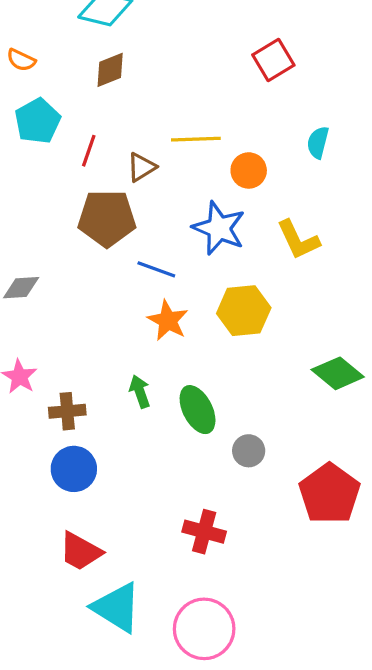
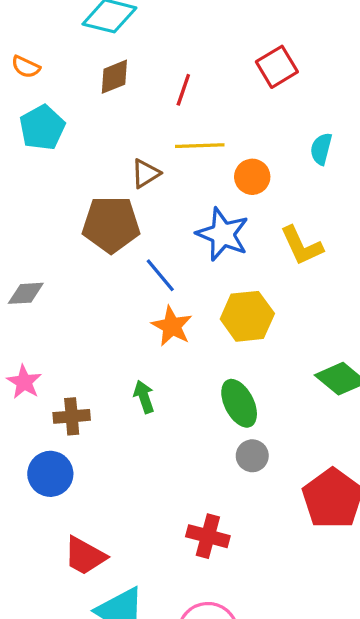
red line: (89, 151) -> (183, 90), moved
blue line: (156, 269) -> (160, 275), turned 30
green ellipse: (198, 410) -> (239, 403), moved
blue circle: (74, 469) -> (50, 474), moved

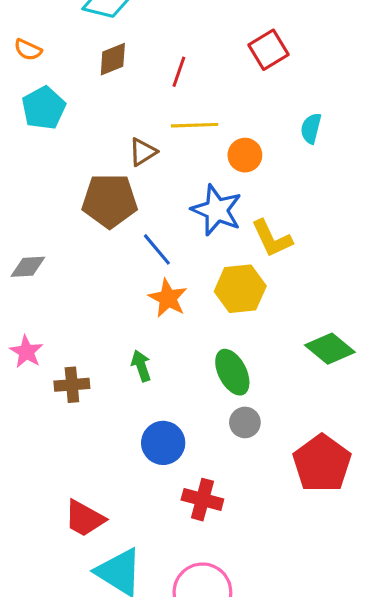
yellow L-shape: (301, 246) -> (272, 238), moved
blue circle: (50, 474) -> (163, 443), moved

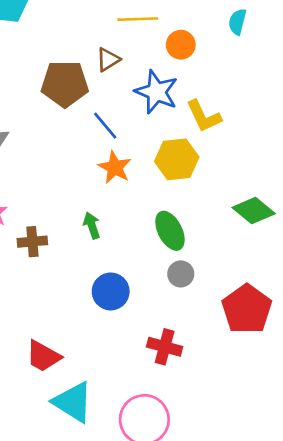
brown triangle: (143, 152) -> (108, 60), moved
red cross: (202, 500) -> (165, 347), moved

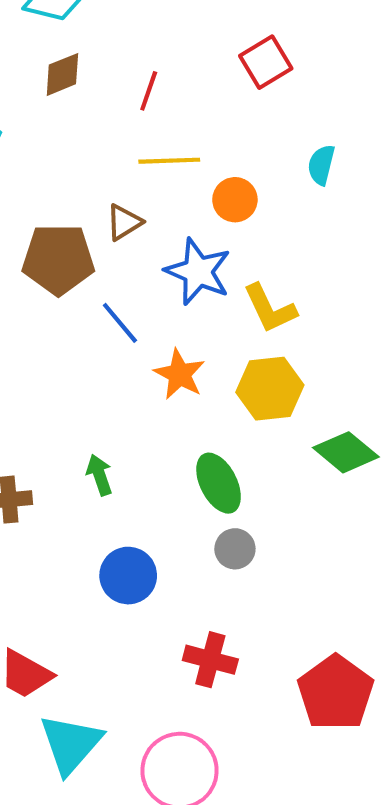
yellow hexagon: (177, 159) -> (270, 389), moved
orange star: (115, 167) -> (180, 374), moved
red pentagon: (247, 309) -> (336, 693), moved
cyan triangle: (73, 402) -> (71, 744), turned 39

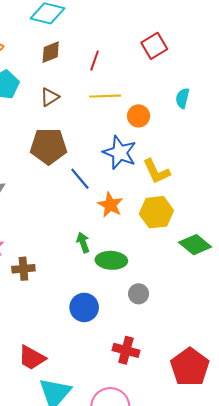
brown triangle: (124, 222) -> (50, 97), moved
green arrow: (99, 475) -> (83, 243), moved
green ellipse: (219, 483) -> (111, 260), moved, turned -60

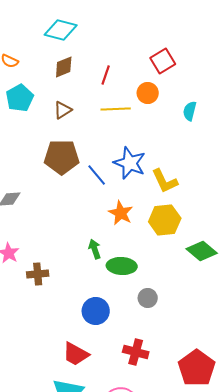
orange circle: (139, 116) -> (148, 93), moved
blue line: (80, 179) -> (97, 175), moved
red trapezoid: (32, 358) -> (76, 354), moved

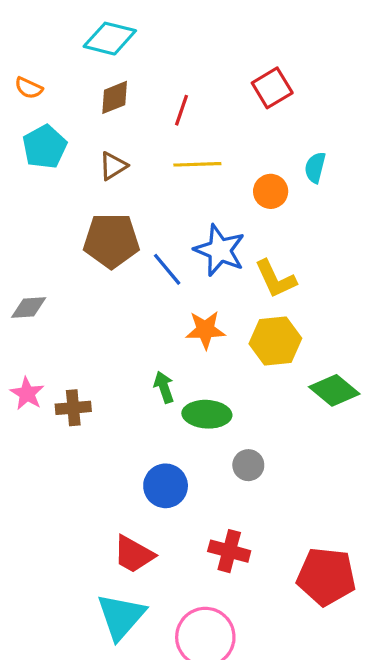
orange circle: (148, 93) -> (271, 191), moved
orange star: (121, 213) -> (205, 330), turned -30
brown cross: (38, 274) -> (73, 408), moved
red pentagon: (197, 368) -> (326, 577), turned -30

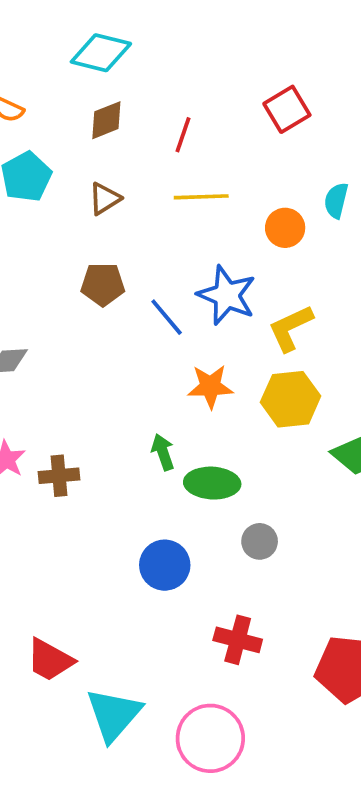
brown pentagon: (111, 241) -> (103, 284), size x0.7
yellow L-shape: (275, 279) -> (291, 328), turned 90
red trapezoid: (134, 554) -> (50, 660), moved

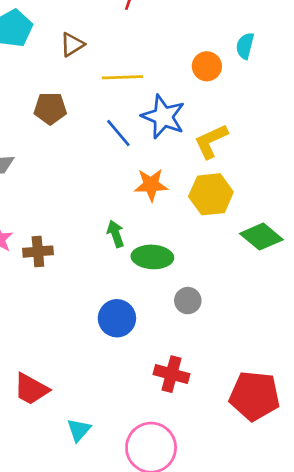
yellow line: (201, 197) -> (122, 77), moved
brown pentagon: (103, 284) -> (50, 109), moved
cyan triangle: (114, 715) -> (79, 430), size x0.6

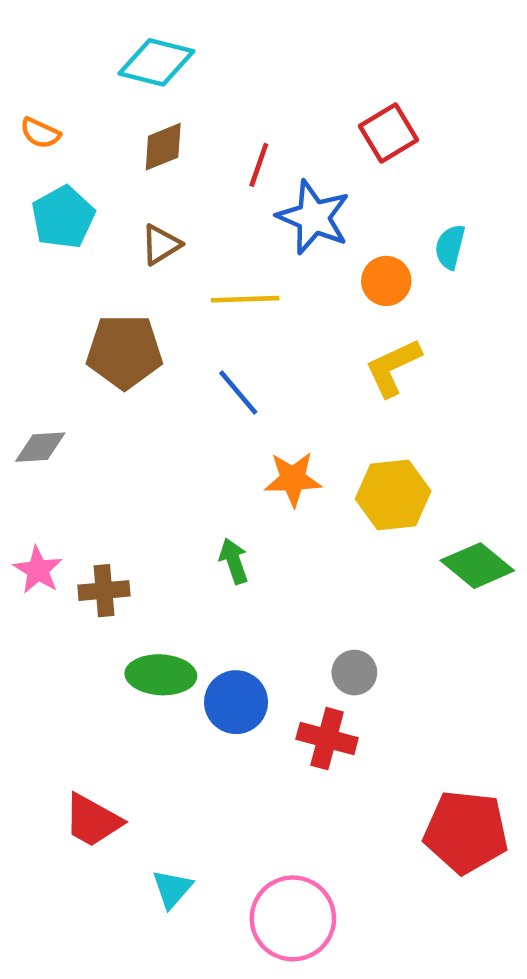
brown pentagon: (50, 109) -> (124, 352), size x1.4
blue star: (163, 117) -> (313, 217), moved
yellow L-shape: (211, 141) -> (393, 367), moved
green ellipse: (152, 257) -> (161, 675), moved
red cross: (171, 374) -> (327, 739), moved

